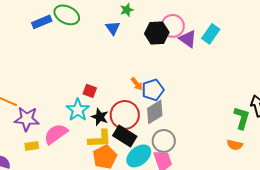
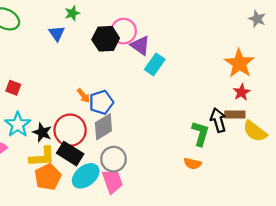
cyan rectangle: (211, 34) -> (155, 64), moved
red square: (90, 91) -> (13, 88), moved

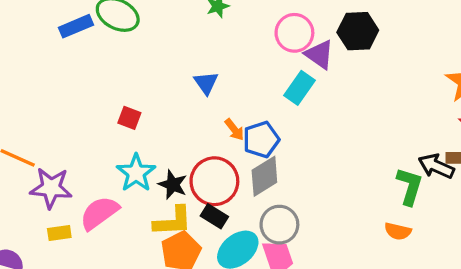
blue triangle: (57, 33) -> (206, 83), moved
black hexagon: (106, 39) -> (358, 31), moved
cyan rectangle: (155, 64) -> (299, 88), moved
black arrow: (218, 120) -> (436, 166), turned -50
black rectangle: (70, 154) -> (214, 216), size x0.7

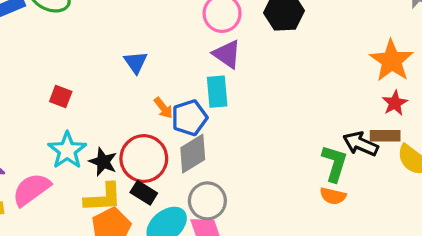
purple triangle: (319, 55) -> (227, 54), moved
cyan rectangle: (299, 88) -> (217, 92), moved, turned -40
orange semicircle: (398, 231) -> (333, 196), moved

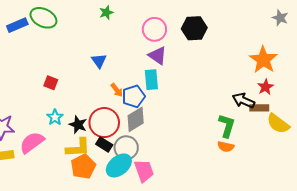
black arrow: (361, 144) -> (243, 101), moved
cyan star: (67, 150) -> (55, 117), size x0.7
gray circle: (207, 201) -> (126, 148), moved

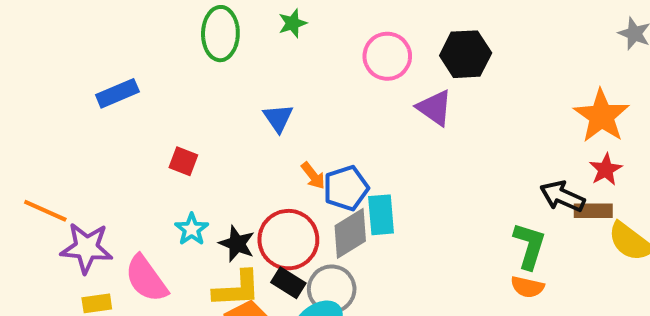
green ellipse: (43, 18) -> (220, 34), moved, turned 65
blue rectangle: (17, 25) -> (117, 93), moved
purple triangle: (158, 56) -> (435, 108), moved
cyan rectangle: (151, 80) -> (381, 215), moved
pink semicircle: (32, 142) -> (146, 279), turned -90

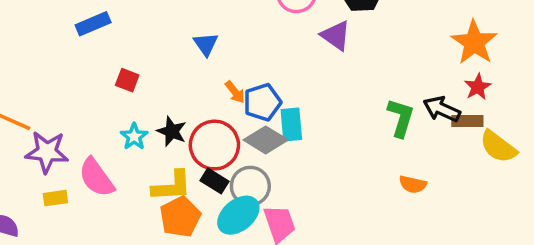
blue rectangle: (117, 93) -> (93, 24), moved
gray diamond: (350, 233) -> (266, 140), turned 63
black star: (237, 244) -> (172, 131), moved
green L-shape: (529, 246) -> (401, 118), moved

